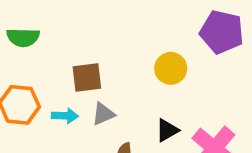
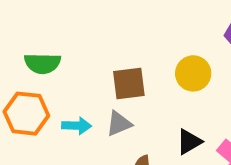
green semicircle: (23, 37) -> (42, 63), moved
brown square: (87, 77) -> (129, 83), moved

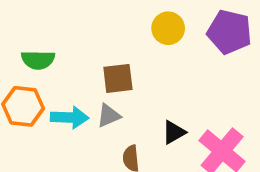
yellow circle: (193, 73) -> (168, 28), moved
cyan arrow: (77, 126) -> (70, 117), size x1.4

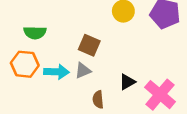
brown square: (118, 78) -> (89, 45), turned 30

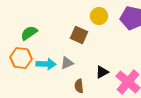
green semicircle: (35, 33) -> (29, 33), turned 144
brown square: (89, 45) -> (79, 35), moved

